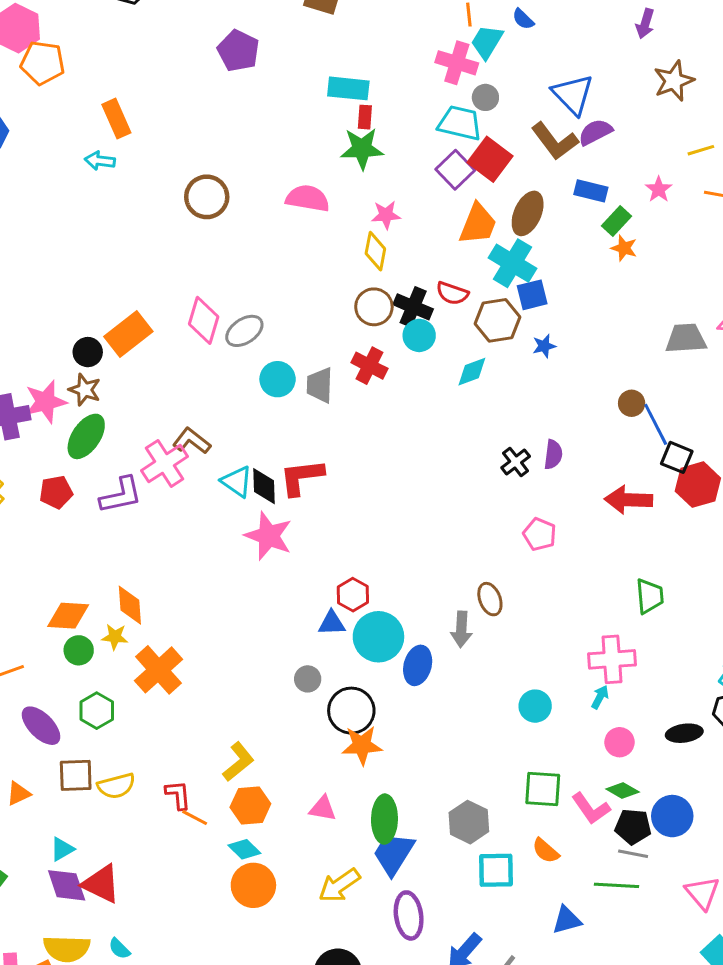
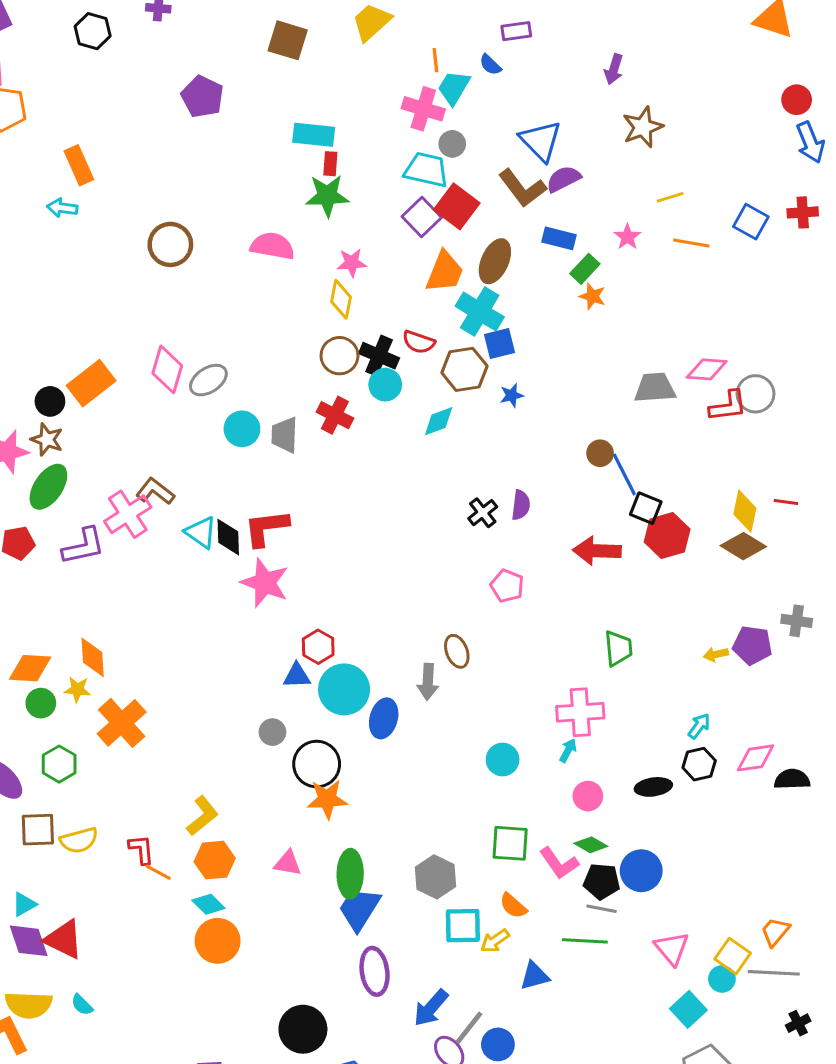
pink star: (268, 536) -> (265, 583), moved
yellow arrow: (339, 885) -> (495, 941), moved, size x0.7

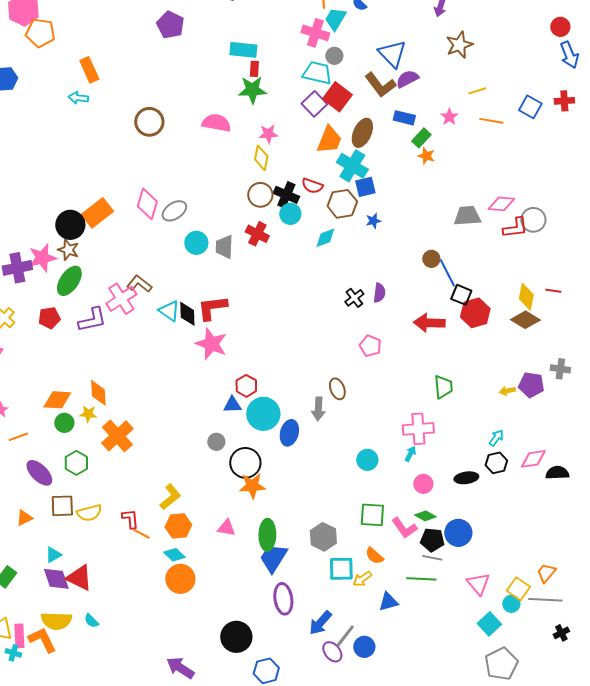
black circle: (50, 401) -> (70, 225), size x1.5

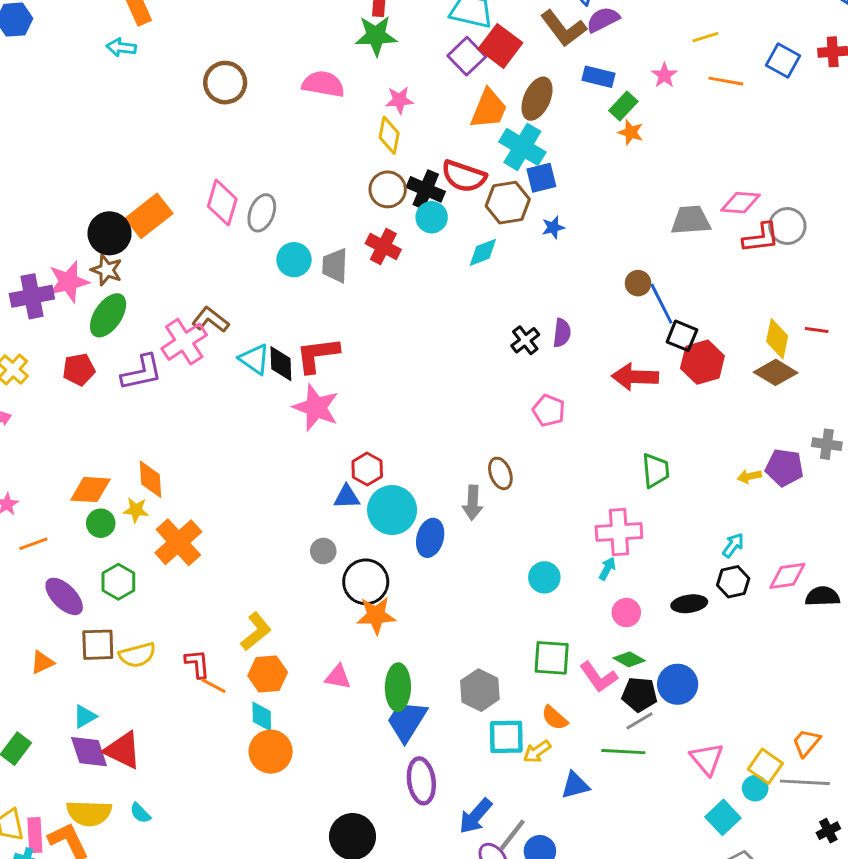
red semicircle: (312, 186) -> (464, 176), size x1.4
gray ellipse: (174, 211) -> (262, 213), turned -35
cyan diamond: (174, 555) -> (262, 716), turned 45
gray line: (432, 558) -> (639, 721), turned -42

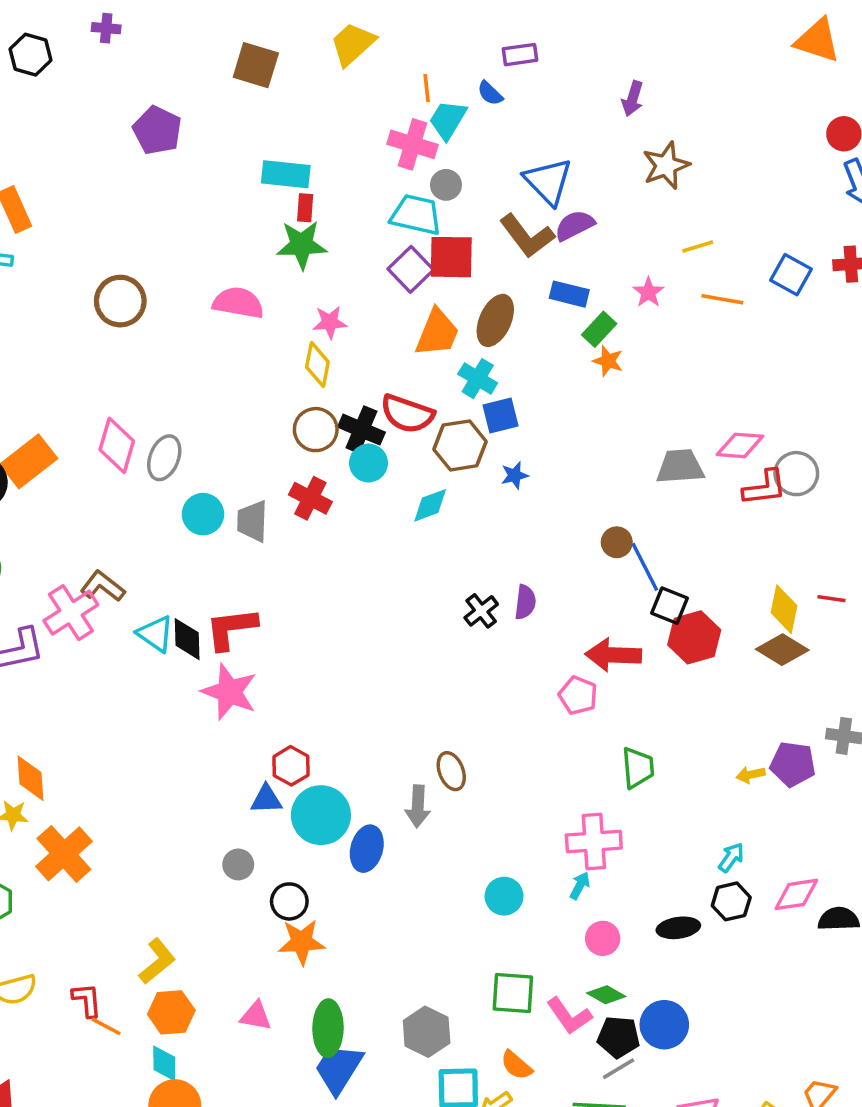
red square: (500, 46) -> (451, 257), turned -36
cyan cross: (522, 147) -> (478, 379), size x0.7
pink pentagon: (549, 410) -> (578, 695), moved
black circle: (366, 582) -> (289, 901), size x0.7

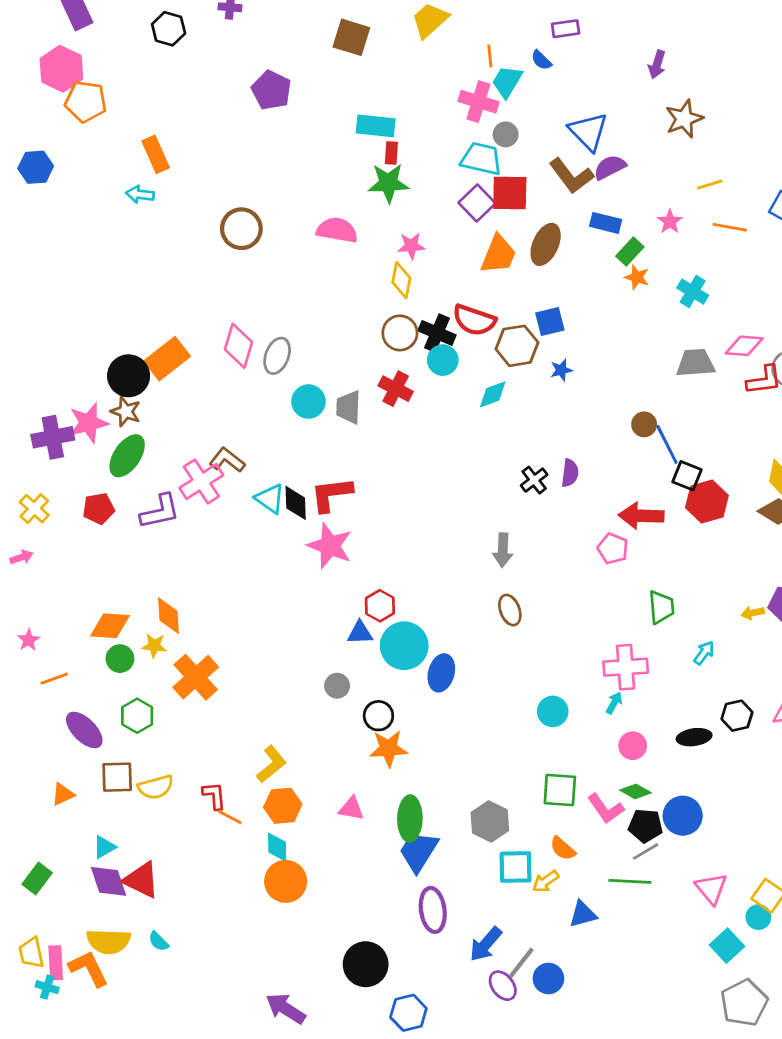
cyan cross: (478, 379) -> (693, 292), moved
gray arrow: (418, 806) -> (503, 550), moved
cyan arrow: (731, 857) -> (704, 653), moved

